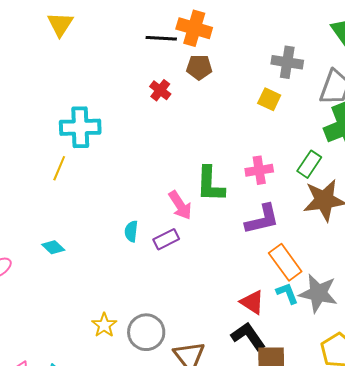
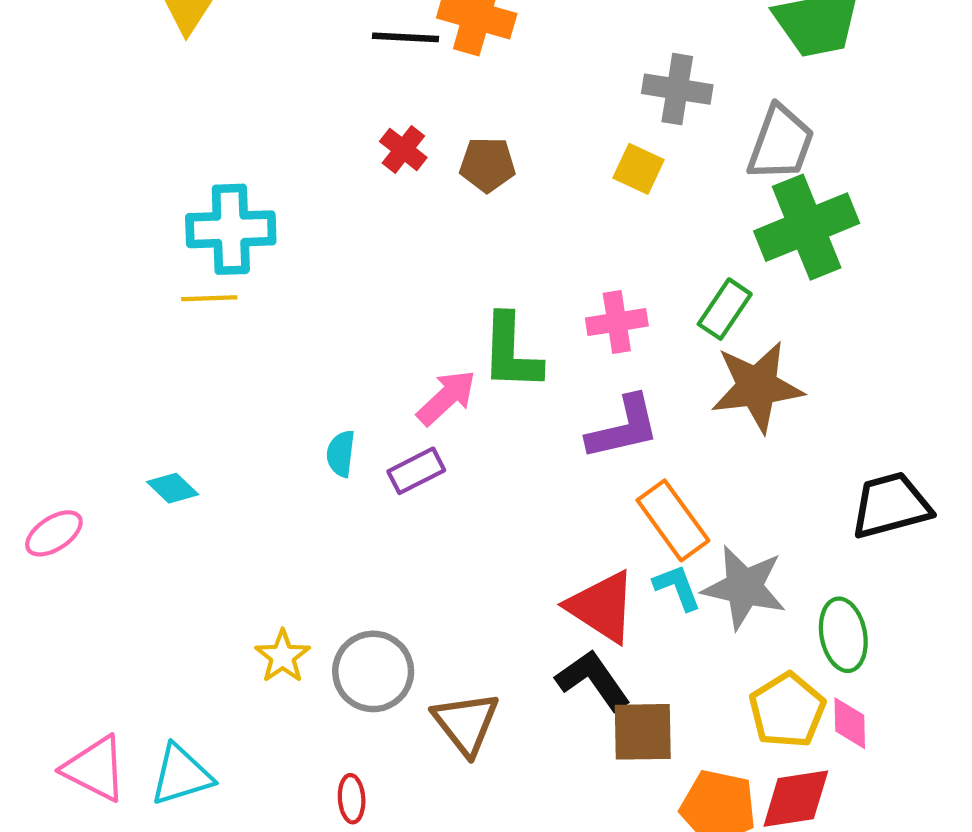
brown pentagon: (199, 67) -> (487, 165), moved
yellow line: (59, 168) -> (209, 298), moved, turned 65
pink arrow: (180, 205) -> (446, 398), turned -100
red triangle: (252, 302) -> (602, 607), size x1.4

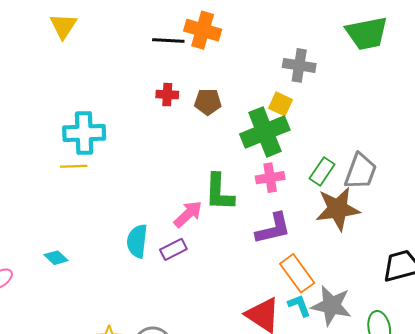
gray trapezoid: (781, 143) -> (361, 171), moved
red cross: (403, 149) -> (167, 95), turned -35
green cross: (807, 227) -> (265, 132), moved
cyan semicircle: (341, 454) -> (137, 241), size x1.5

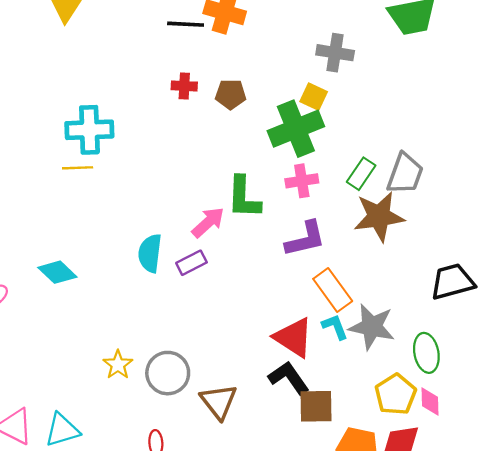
cyan diamond: (56, 258) -> (57, 272), size x1.4

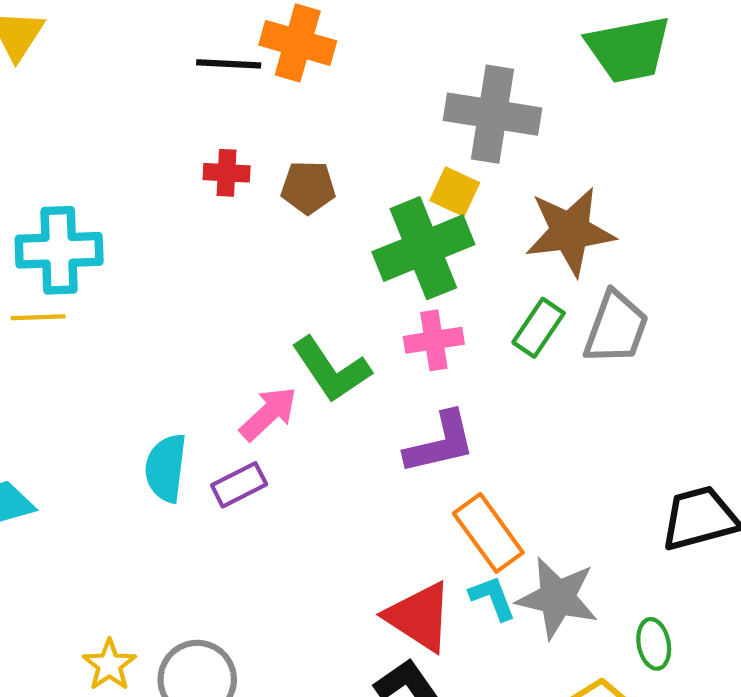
gray cross: (335, 53) -> (492, 114), size x1.4
green L-shape: (244, 197) -> (331, 370), turned -36
brown star: (379, 216) -> (570, 231), moved
green ellipse: (426, 353) -> (654, 644), size x0.7

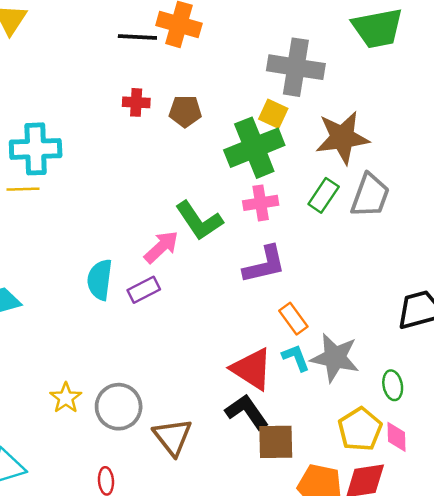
orange rectangle: (488, 533) -> (293, 319), size x0.7

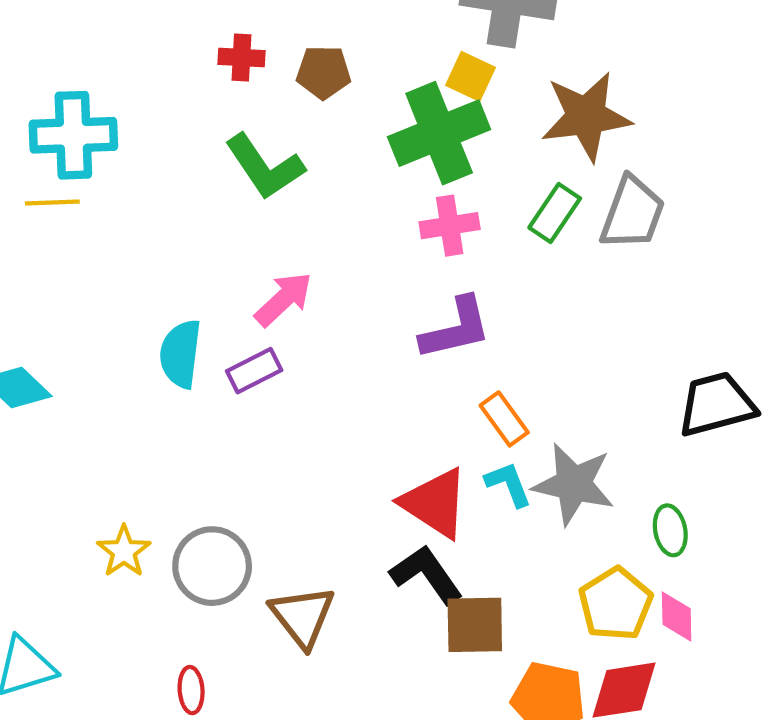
green L-shape: (199, 221) -> (265, 167), moved

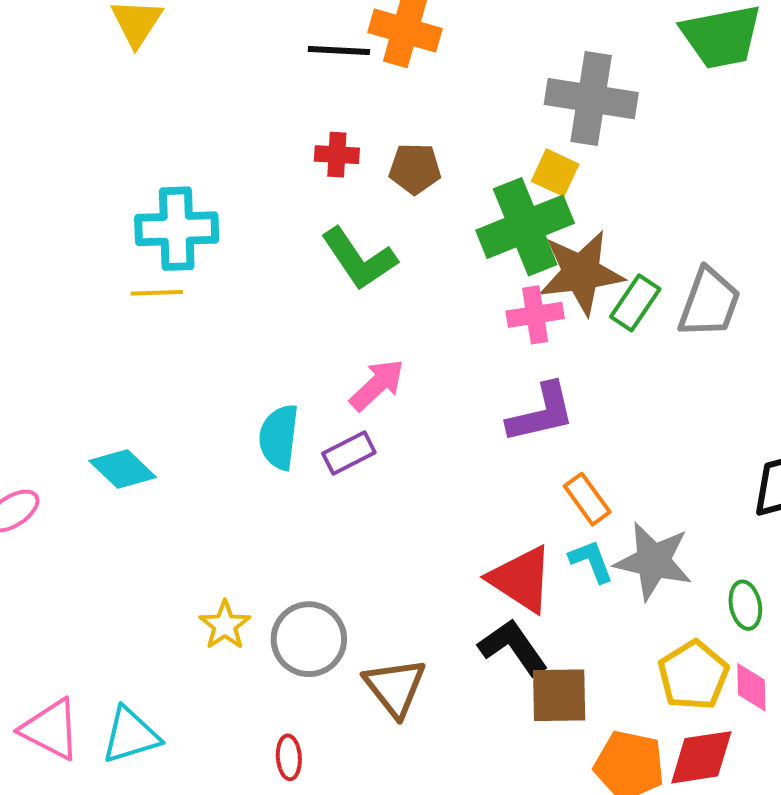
brown star: (586, 116) -> (581, 273), moved

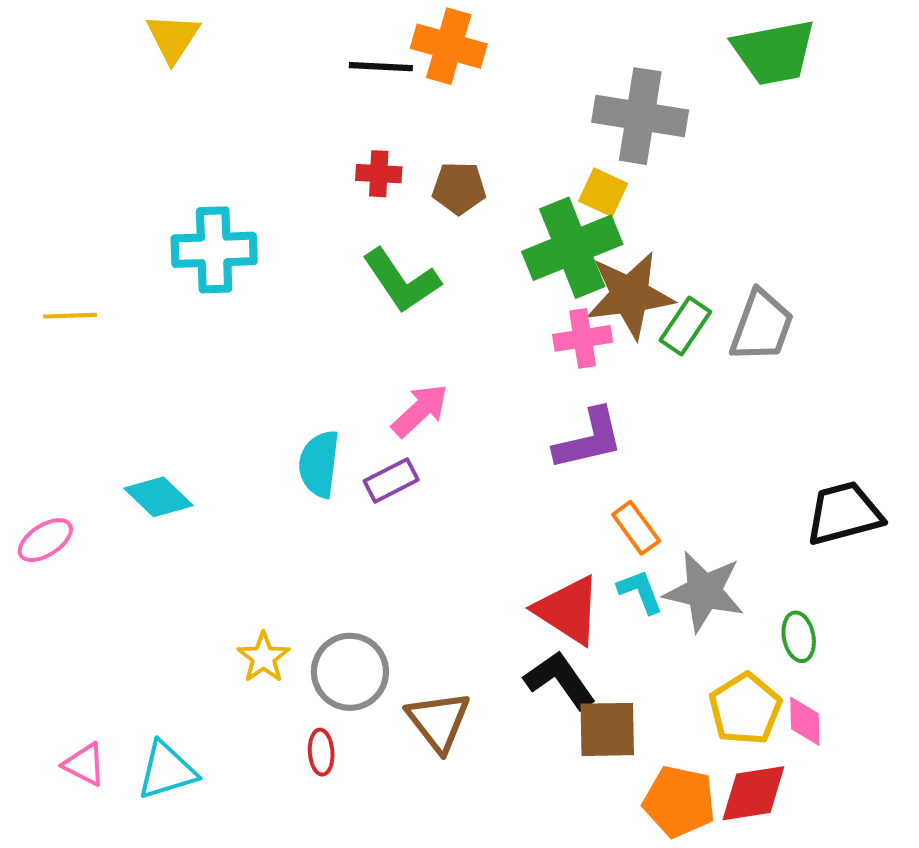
yellow line: (157, 293) -> (70, 316), moved
pink triangle: (51, 729) -> (84, 764), size x0.7
red ellipse: (289, 757) -> (321, 752), moved

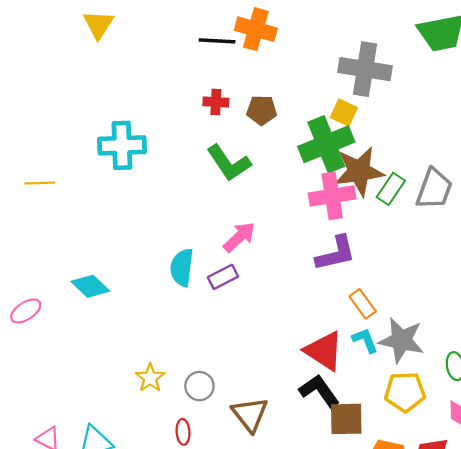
pink cross: (583, 338) -> (332, 196), size x1.4
gray circle: (350, 672) -> (199, 386), size x0.7
yellow pentagon: (745, 709) -> (405, 392), moved, turned 30

